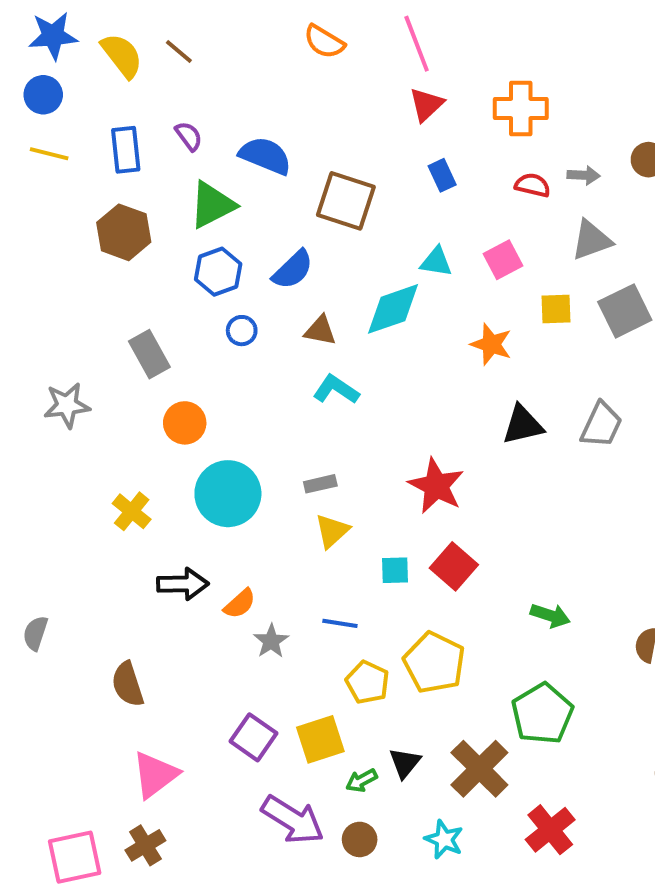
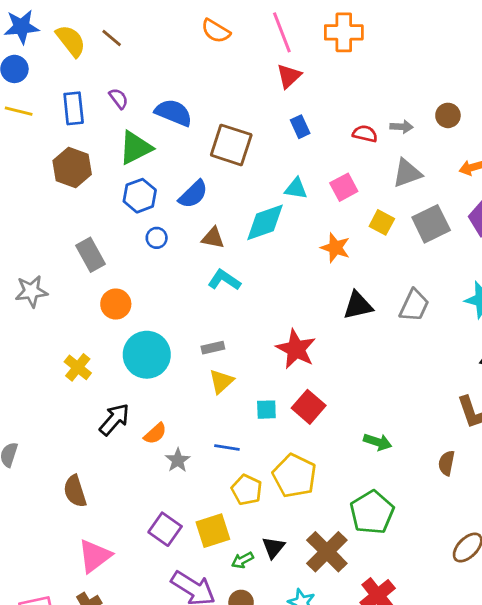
orange cross: (521, 109) -> (344, 32), moved
yellow square: (556, 309) -> (382, 222), turned 30
black arrow: (183, 584) -> (114, 419), turned -48

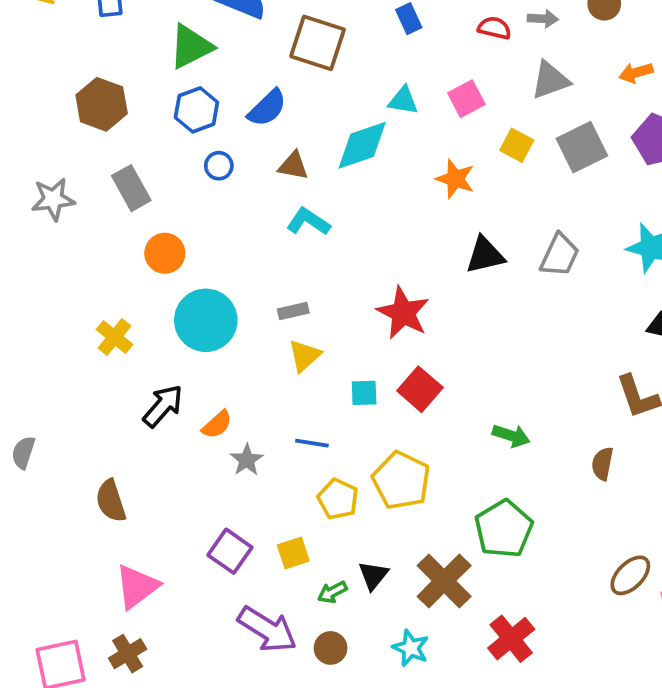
brown hexagon: (72, 167) -> (102, 104), moved
gray star: (31, 291) -> (53, 199), moved
yellow square: (213, 531) -> (293, 553), size x0.7

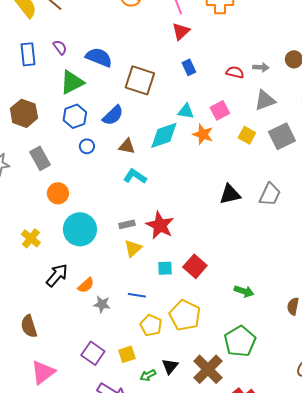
orange star: (455, 179) -> (203, 134), moved
red star: (403, 313) -> (160, 225), moved
gray star: (247, 460) -> (102, 304), turned -30

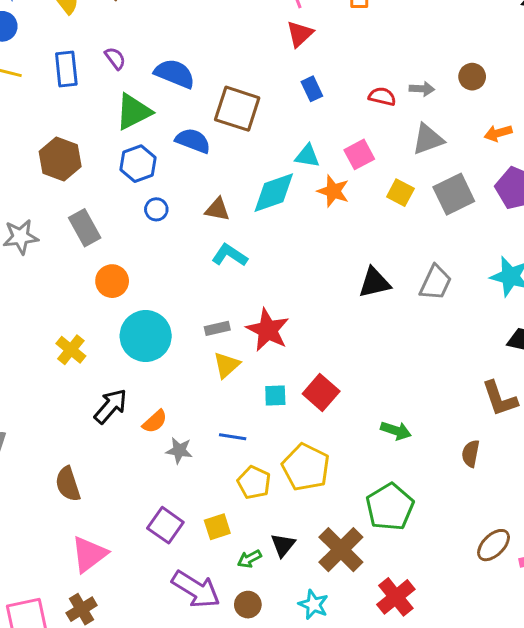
blue semicircle: (113, 115) -> (193, 141), moved, turned -115

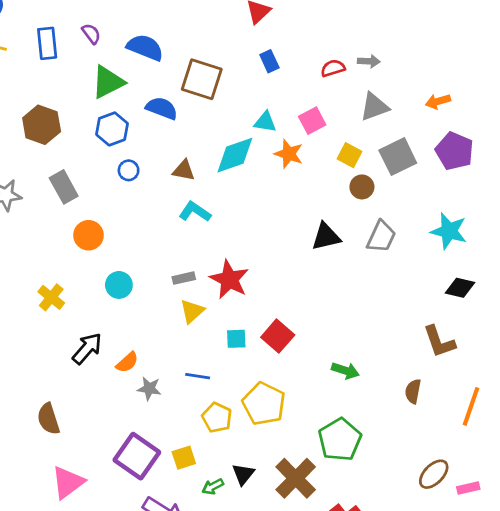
brown circle: (472, 77) -> (362, 187), moved
red semicircle: (382, 96) -> (333, 68), turned -30
cyan circle: (146, 336) -> (119, 285), size x0.6
purple square: (165, 525) -> (137, 456), size x1.4

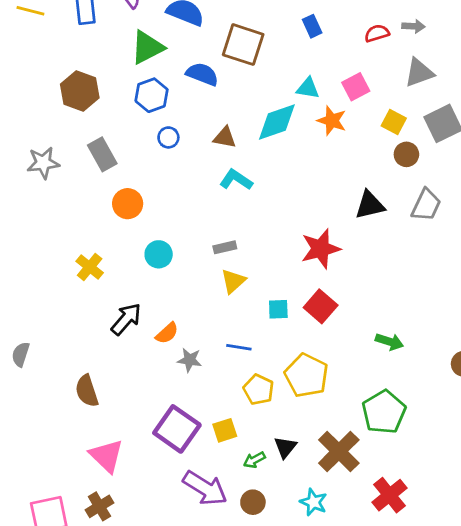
red star: (229, 279) -> (321, 249), moved, turned 30
pink triangle: (68, 482) -> (106, 456), turned -39

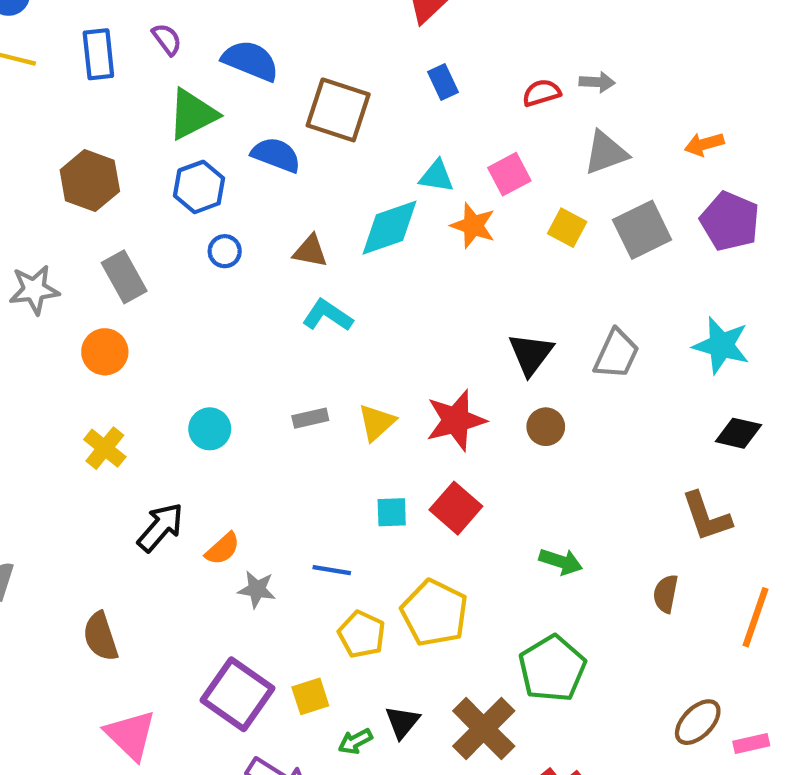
brown circle: (406, 154) -> (546, 427), moved
orange circle: (128, 204) -> (105, 352), moved
black triangle: (370, 205) -> (531, 354), turned -40
yellow triangle: (233, 281) -> (377, 422), moved

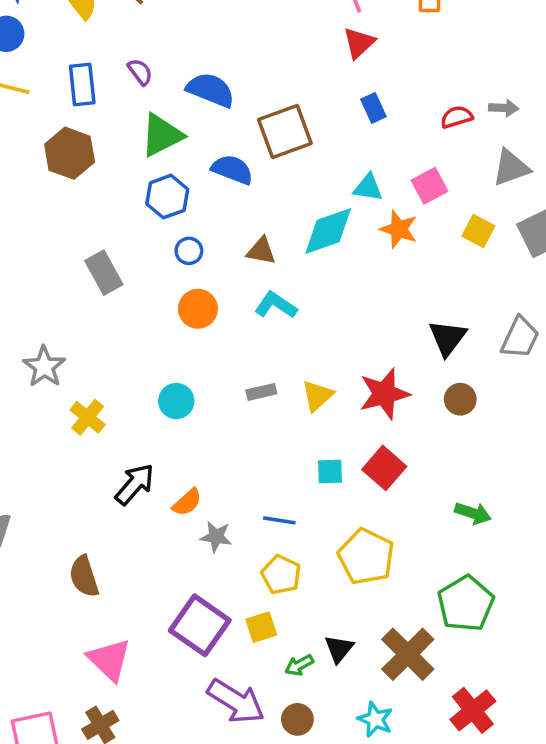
brown square: (338, 110) -> (285, 131), turned -38
brown hexagon: (90, 181) -> (70, 153), moved
gray star: (34, 290) -> (44, 367), moved, turned -30
orange circle: (105, 352) -> (198, 309), moved
yellow pentagon: (362, 634) -> (281, 575), moved

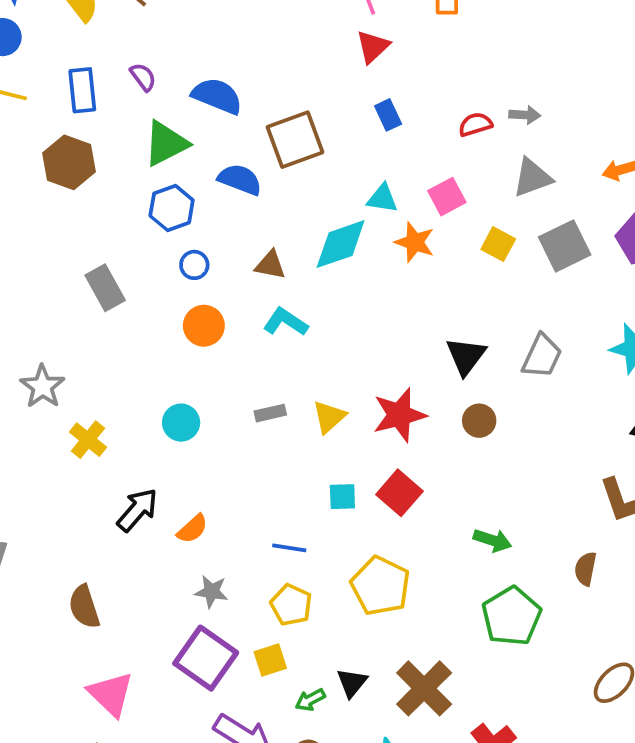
gray star: (216, 537) -> (211, 592), moved
green pentagon: (466, 604) -> (511, 616), moved

